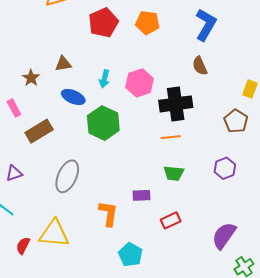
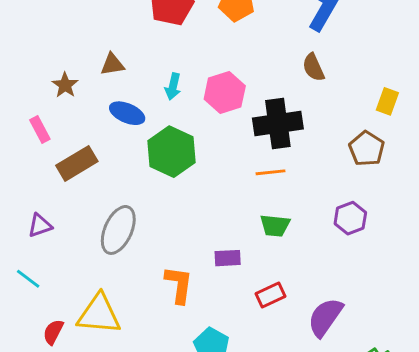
purple semicircle: (224, 236) -> (325, 317), moved

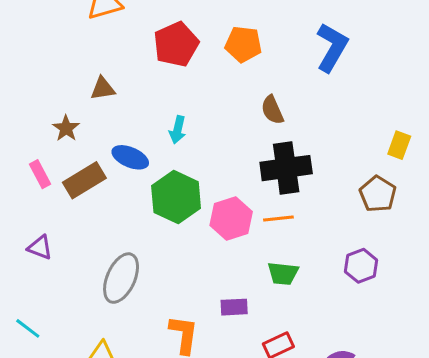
brown triangle: (112, 64) -> (103, 89), moved
brown semicircle: (313, 67) -> (272, 110), moved
pink hexagon: (225, 92) -> (231, 218), moved
brown rectangle: (77, 163) -> (84, 180), moved
purple triangle: (40, 226) -> (40, 247), moved, turned 40

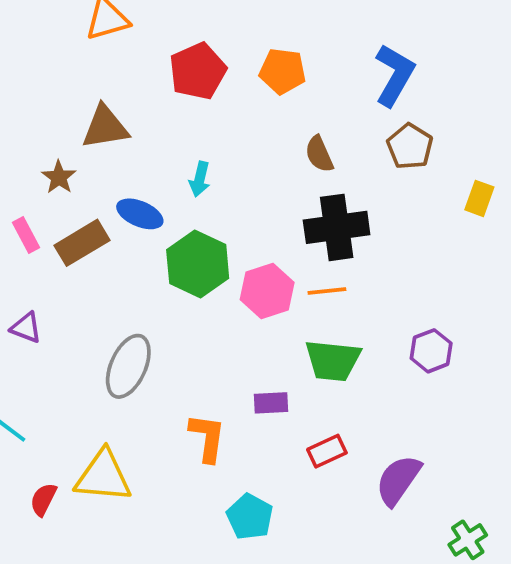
brown triangle: (103, 89) -> (105, 127), size x1.5
brown pentagon: (378, 194) -> (410, 146), moved
green trapezoid: (283, 273) -> (333, 360), size x1.4

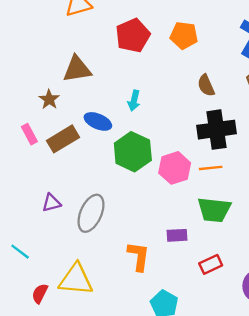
purple triangle: (26, 328) -> (51, 203), moved, turned -36

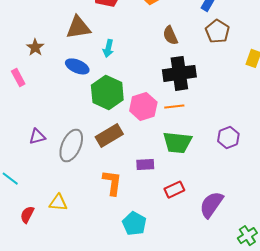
brown triangle: (77, 69) -> (78, 27), moved
brown rectangle: (63, 139) -> (109, 135), moved
yellow triangle: (76, 279) -> (58, 203), size x0.6

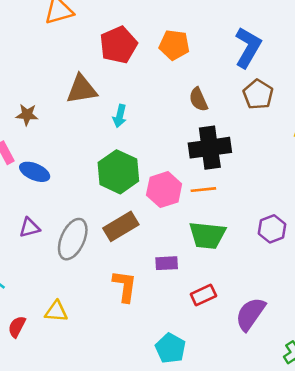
brown star: (35, 47) -> (27, 115), turned -30
blue ellipse: (77, 66) -> (35, 172), moved
cyan pentagon: (134, 224) -> (170, 348), moved

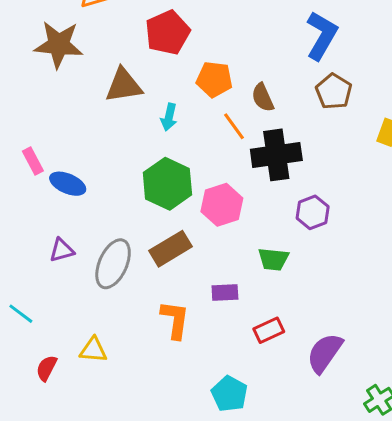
orange pentagon: (174, 45) -> (214, 79), moved
brown star: (27, 115) -> (59, 45), moved, size x1.8
orange line: (203, 190) -> (234, 126), moved, turned 60
purple hexagon: (272, 229) -> (313, 212), moved
green trapezoid: (207, 235) -> (273, 259), size x0.7

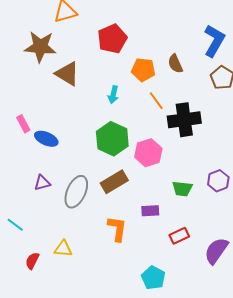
brown triangle: (124, 85) -> (67, 74), moved, turned 40
brown semicircle: (263, 97) -> (175, 64), moved
purple hexagon: (313, 212) -> (218, 181), moved

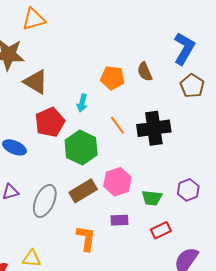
red pentagon: (112, 39) -> (50, 122), moved
orange line: (156, 101) -> (117, 125), moved
pink hexagon: (148, 153) -> (117, 182), moved
red rectangle: (179, 236) -> (161, 230), moved

